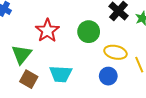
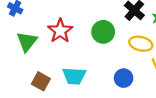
yellow ellipse: (115, 52) -> (141, 44), moved
green triangle: (22, 54) -> (27, 42), moved

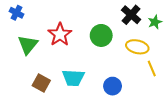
blue circle: (124, 78) -> (113, 86), moved

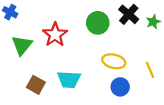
green circle: (101, 35) -> (98, 23), moved
yellow ellipse: (137, 47) -> (114, 61), moved
blue circle: (113, 86) -> (120, 87), moved

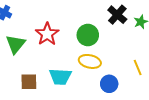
green circle: (98, 23) -> (88, 35), moved
yellow ellipse: (114, 61) -> (90, 61), moved
brown square: (36, 85) -> (29, 82), turned -30

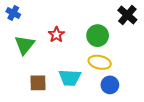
red star: (47, 34) -> (56, 35), size x0.7
blue circle: (109, 84) -> (110, 85), moved

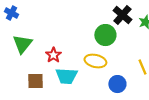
red star: (56, 35) -> (53, 55), moved
green circle: (98, 36) -> (105, 35), moved
blue circle: (110, 85) -> (117, 84), moved

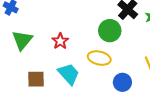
red star: (53, 55) -> (60, 41), moved
cyan trapezoid: (66, 76) -> (69, 74), turned -135

